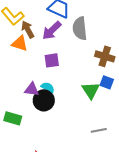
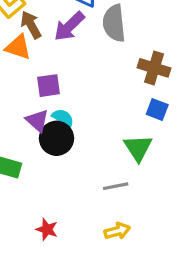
purple square: (52, 60) -> (48, 86), moved
purple triangle: (32, 89) -> (37, 121), turned 35
green triangle: (91, 90) -> (138, 148), moved
gray line: (99, 130) -> (116, 186), moved

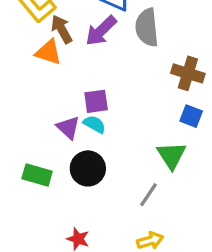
purple square: (48, 86) -> (96, 101), moved
black circle: (56, 138) -> (88, 168), moved
gray line: (116, 186) -> (148, 195), turned -45

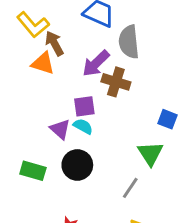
purple arrow: (101, 31) -> (96, 63), moved
brown cross: (188, 73) -> (116, 82), moved

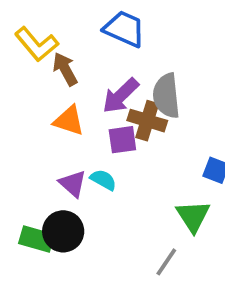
gray semicircle: (129, 42) -> (166, 96), moved
orange triangle: (43, 63) -> (69, 121), moved
purple square: (84, 106) -> (122, 140), moved
black circle: (77, 165) -> (63, 231), moved

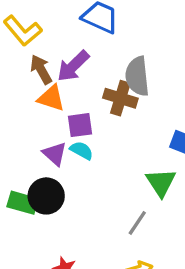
brown arrow: (65, 69) -> (41, 69), moved
purple arrow: (121, 96) -> (73, 66), moved
purple square: (122, 140) -> (80, 125), moved

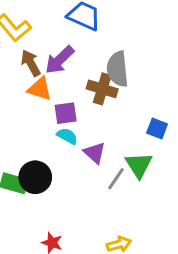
purple triangle: (55, 154) -> (95, 153), moved
gray line: (137, 223) -> (116, 179), moved

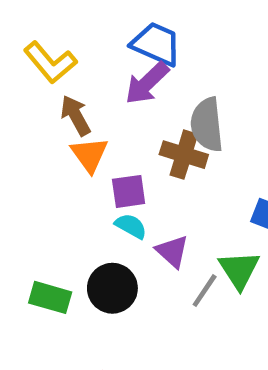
purple arrow: (60, 60) -> (147, 83), moved
orange triangle: (40, 89) -> (89, 155), turned 36
black circle: (35, 177) -> (112, 288), moved

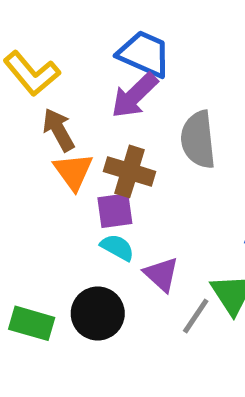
brown cross: (184, 155) -> (130, 171), moved

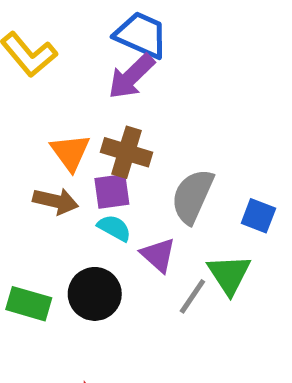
brown arrow: (59, 130) -> (56, 201), moved, turned 132
gray semicircle: (198, 140) -> (192, 196), moved, turned 30

